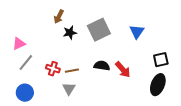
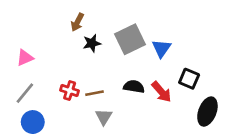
blue triangle: (137, 32) -> (161, 48), moved
black square: (161, 60) -> (189, 79), moved, turned 35
gray line: (26, 63) -> (25, 93), moved
gray triangle: (69, 89) -> (104, 117), moved

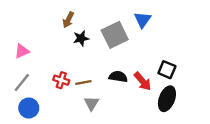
blue triangle: (161, 48) -> (143, 20), moved
black ellipse: (207, 112) -> (167, 99), moved

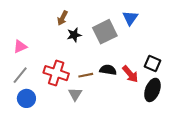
red cross: (61, 80) -> (56, 73), size x1.6
brown line: (83, 82) -> (86, 75), moved
gray triangle: (91, 103) -> (75, 94), moved

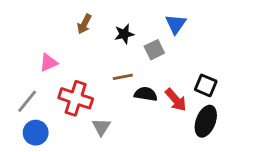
gray square: (105, 32) -> (154, 50), moved, size x0.6
black star: (74, 35) -> (124, 34), moved
pink triangle: (20, 47) -> (48, 63), moved
brown line: (86, 75) -> (123, 77), moved

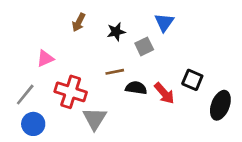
black ellipse: (206, 121) -> (220, 105), moved
gray triangle: (101, 127) -> (95, 119), size x1.4

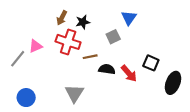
black star: (116, 32) -> (83, 22), moved
red cross: (71, 92) -> (68, 42), moved
gray line: (25, 95) -> (18, 59), moved

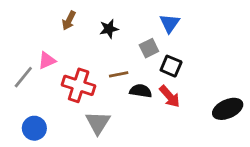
brown arrow: (62, 18) -> (69, 20), moved
red cross: (68, 42) -> (79, 85), moved
black square: (151, 63) -> (171, 66), moved
black ellipse: (173, 83) -> (228, 109), turned 45

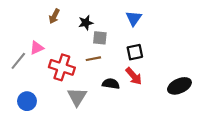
gray square: (149, 48) -> (100, 38), moved, turned 32
black square: (171, 66) -> (135, 52), turned -35
black semicircle: (141, 91) -> (111, 84), moved

